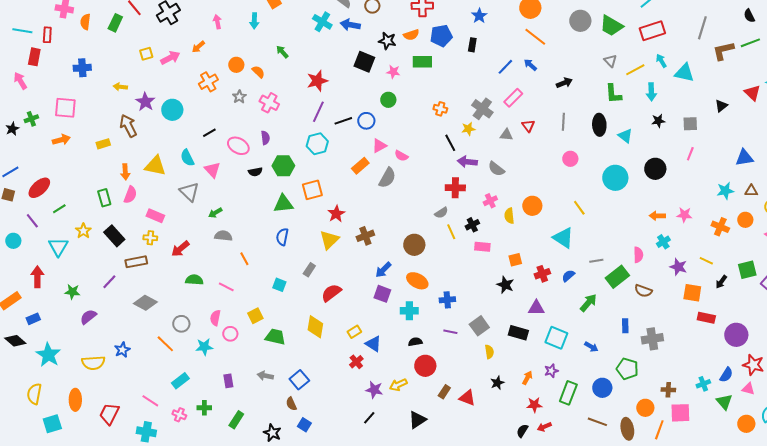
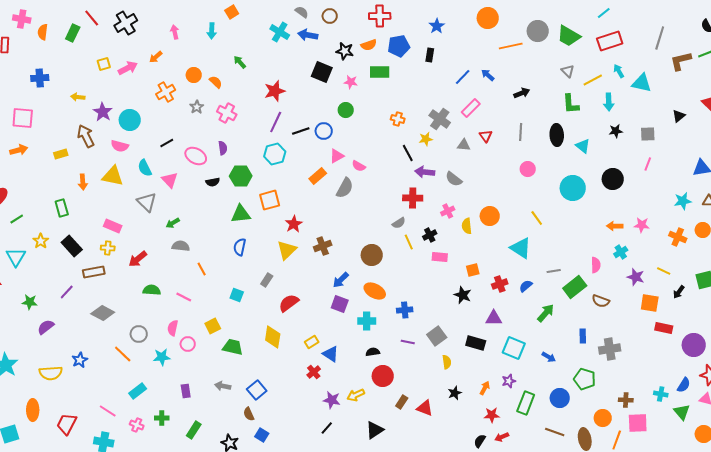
orange line: (535, 37) -> (511, 46), moved, turned -50
pink semicircle: (130, 195) -> (120, 146), moved, turned 84
cyan cross: (703, 384) -> (661, 394), turned 32

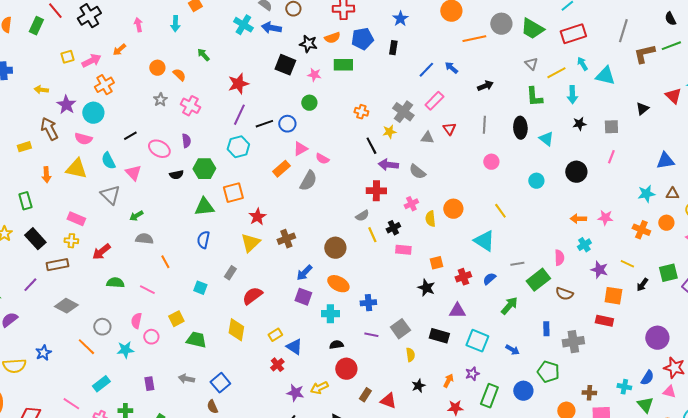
orange cross: (166, 92) -> (104, 85), moved
cyan circle: (573, 188) -> (536, 181), size x0.6
red rectangle: (664, 328) -> (604, 321), moved

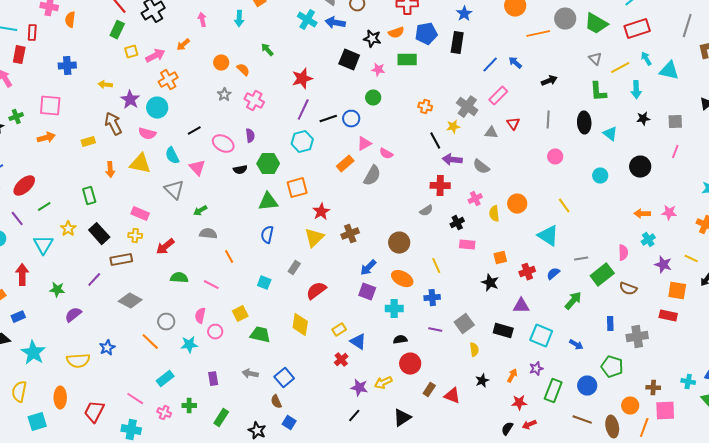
green rectangle: (36, 26) -> (117, 30), moved
black rectangle: (393, 48) -> (457, 43), size x1.5
yellow line: (372, 235) -> (436, 266), moved

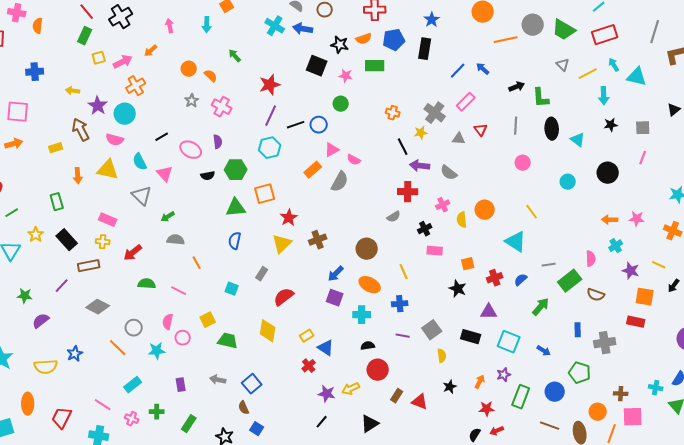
green L-shape: (598, 92) -> (541, 98), moved

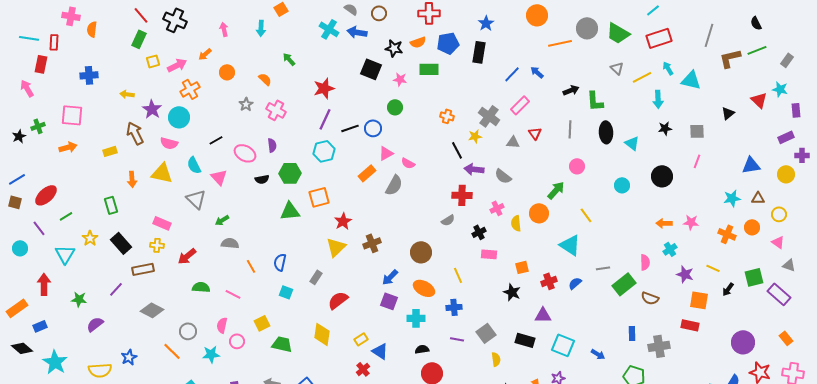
black cross: (121, 17) -> (175, 20), turned -35
orange circle: (189, 69) -> (227, 72), moved
blue semicircle: (235, 241) -> (280, 262), moved
green arrow: (541, 307) -> (556, 190), moved

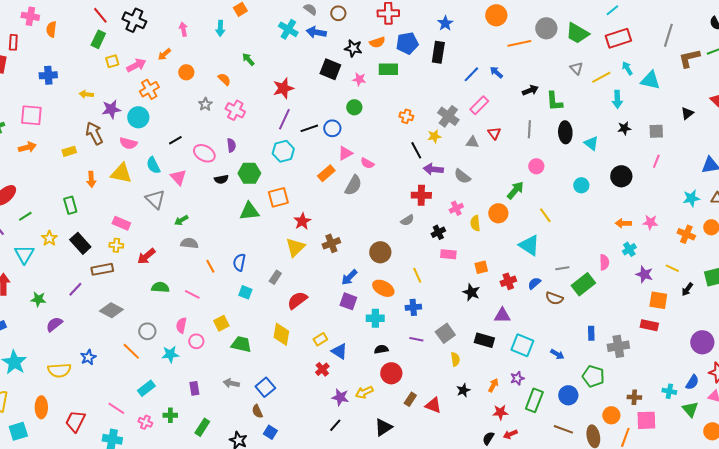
purple star: (152, 109) -> (111, 109), turned 30
brown semicircle: (650, 298) -> (554, 298), moved

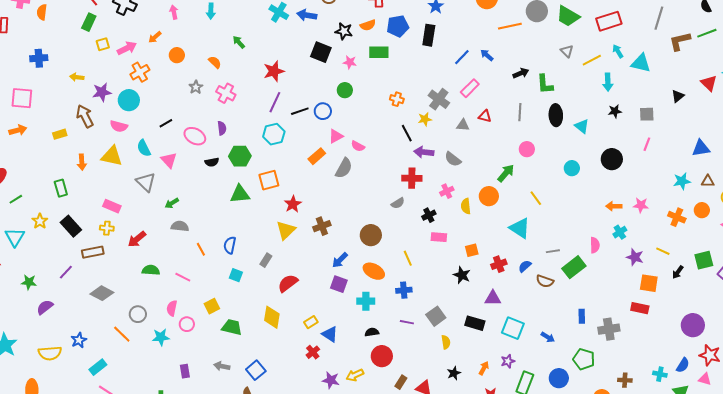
red triangle: (494, 133) -> (485, 116), turned -40
cyan rectangle: (146, 388) -> (98, 367), moved

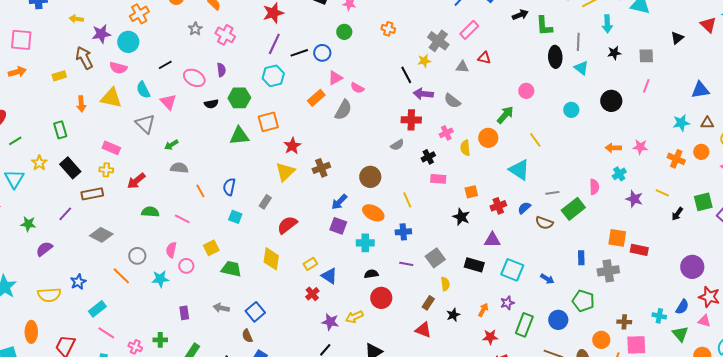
orange cross: (397, 99) -> (388, 29), moved
gray line: (520, 112) -> (578, 42), moved
orange square: (649, 283) -> (617, 238), moved
brown rectangle: (401, 382) -> (428, 303), moved

